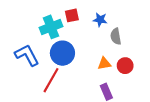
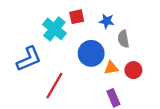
cyan cross: (51, 27) -> (54, 29), turned -30
blue circle: (62, 53) -> (91, 53), moved
blue L-shape: (27, 55) -> (29, 59), turned 95

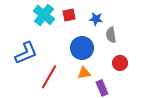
cyan cross: (54, 29) -> (44, 15), moved
orange triangle: (111, 68) -> (84, 73), moved

